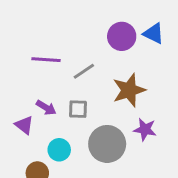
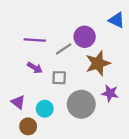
purple circle: (122, 36) -> (85, 37), moved
purple arrow: (46, 108) -> (35, 68), moved
purple triangle: (24, 125) -> (18, 102), moved

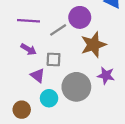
purple triangle: (18, 102) -> (38, 75), moved
cyan circle: (45, 109) -> (49, 98), moved

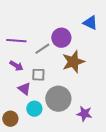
purple star: (106, 75) -> (84, 114), moved

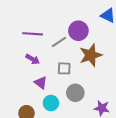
gray square: (38, 75) -> (64, 68), moved
gray circle: (58, 99) -> (75, 93), size x0.7

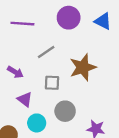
purple circle: (78, 31) -> (69, 18), moved
purple line: (33, 34) -> (22, 24), moved

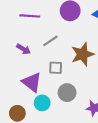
purple arrow: (15, 72) -> (24, 49), moved
purple triangle: (25, 99) -> (32, 82), size x1.5

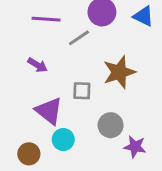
gray line: (50, 41) -> (79, 38), moved
gray circle: (67, 93) -> (111, 125), moved

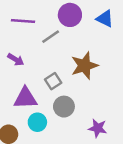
gray square: (82, 91) -> (53, 81), turned -35
purple triangle: (49, 111) -> (25, 98), turned -40
gray circle: (111, 125) -> (64, 107), moved

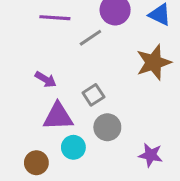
purple arrow: (16, 60) -> (46, 79), moved
brown star: (84, 66) -> (154, 62), moved

